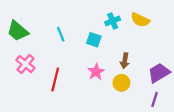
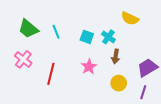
cyan cross: (113, 21) -> (108, 37), moved, turned -32
green trapezoid: (18, 31) -> (28, 29), moved
yellow circle: (121, 83) -> (119, 83), moved

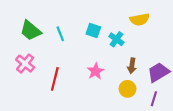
yellow semicircle: (130, 18) -> (140, 19), turned -36
cyan square: (87, 37) -> (93, 30), moved
brown arrow: (116, 56) -> (132, 66), moved

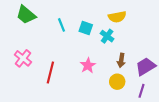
yellow semicircle: (140, 19) -> (117, 17), moved
green trapezoid: (31, 30) -> (26, 15), moved
cyan line: (60, 34) -> (61, 25), moved

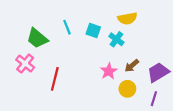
green trapezoid: (26, 15) -> (37, 38), moved
brown arrow: (121, 60) -> (132, 66), turned 40
pink star: (88, 65) -> (109, 71), moved

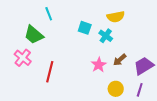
cyan line: (67, 27) -> (49, 14), moved
yellow circle: (127, 89) -> (116, 89), moved

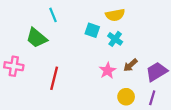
yellow semicircle: (116, 17) -> (115, 15), moved
pink cross: (23, 58) -> (14, 66), moved, turned -30

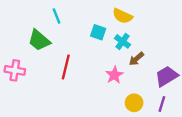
yellow semicircle: (115, 15) -> (122, 16), turned 36
brown arrow: (130, 65) -> (136, 59), moved
red line: (54, 78) -> (66, 67), moved

